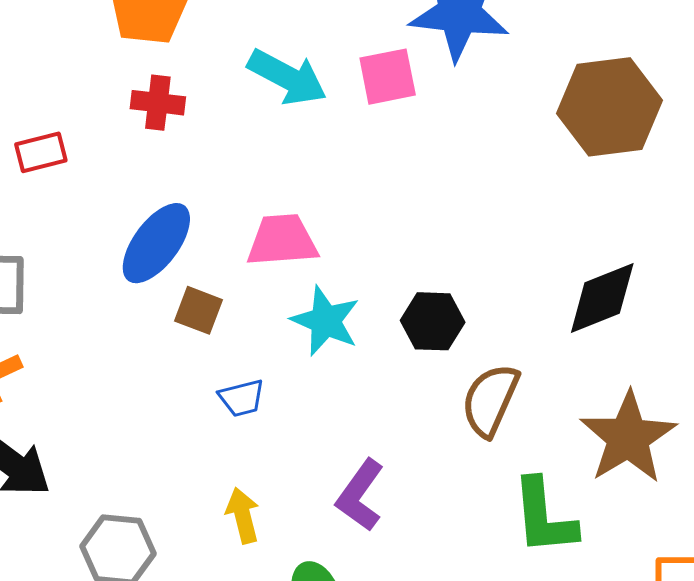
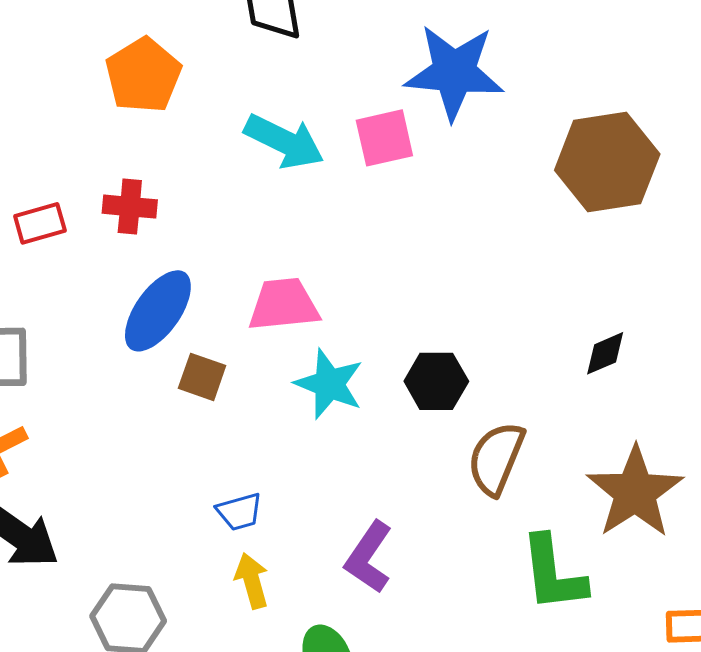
red cross: (158, 103) -> (130, 207), moved
black diamond: (602, 298) -> (605, 353), size x0.6
blue trapezoid: (242, 398) -> (239, 512), moved

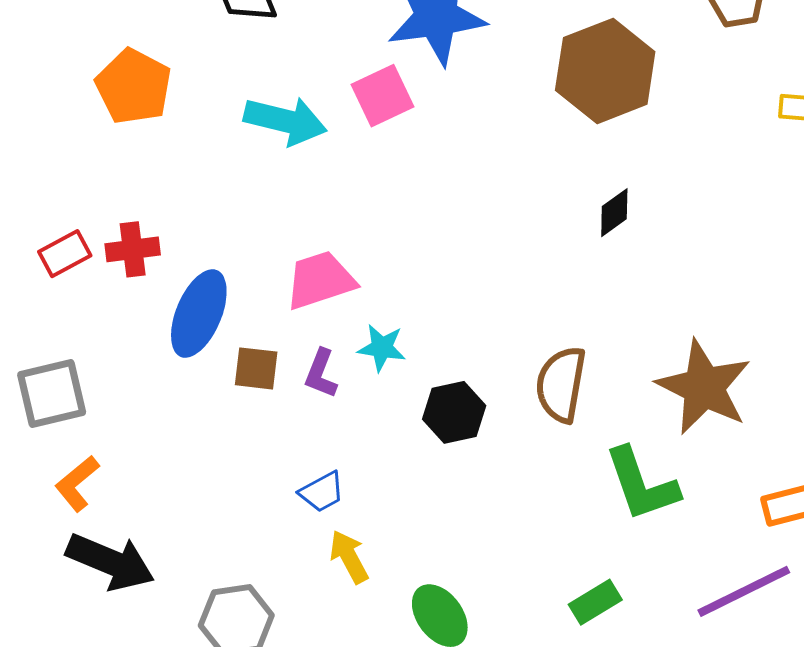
red cross: (130, 207) -> (133, 249), moved
black diamond: (605, 353) -> (614, 213), moved
black hexagon: (436, 381) -> (454, 412), moved
cyan star: (329, 384) -> (382, 348), size x0.7
purple L-shape: (369, 557) -> (321, 373), moved, size x0.7

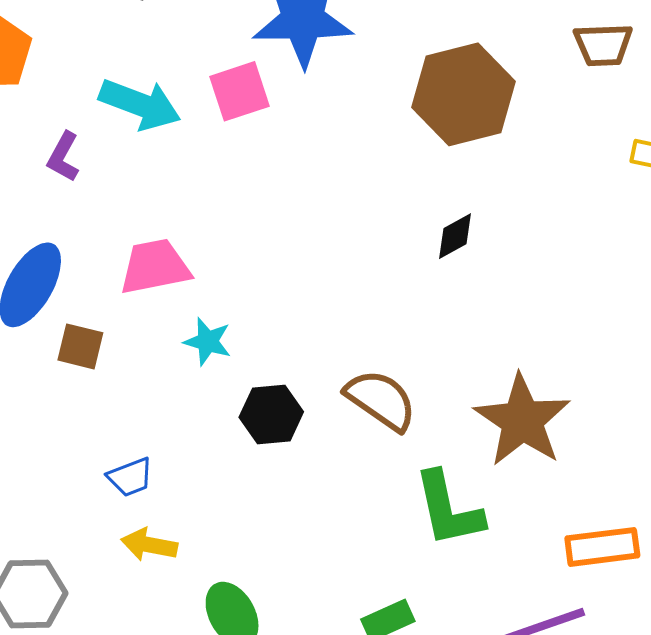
purple L-shape: (321, 373) -> (63, 157), moved
brown semicircle: (561, 384) -> (381, 400), turned 108
yellow arrow: (349, 557) -> (149, 545), turned -58

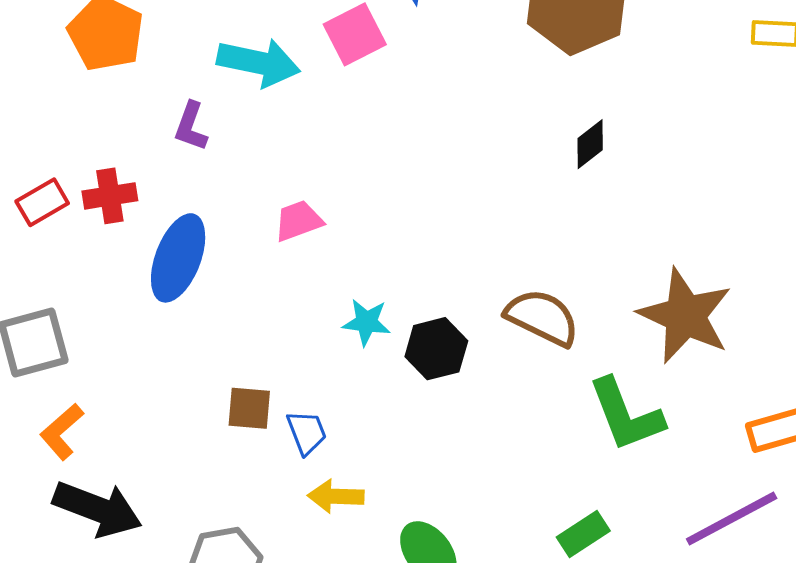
pink trapezoid: (155, 267) -> (298, 221), size x0.7
cyan star: (208, 341) -> (366, 322), moved
brown square: (80, 346) -> (249, 408), moved
blue trapezoid: (130, 477) -> (307, 432), turned -81

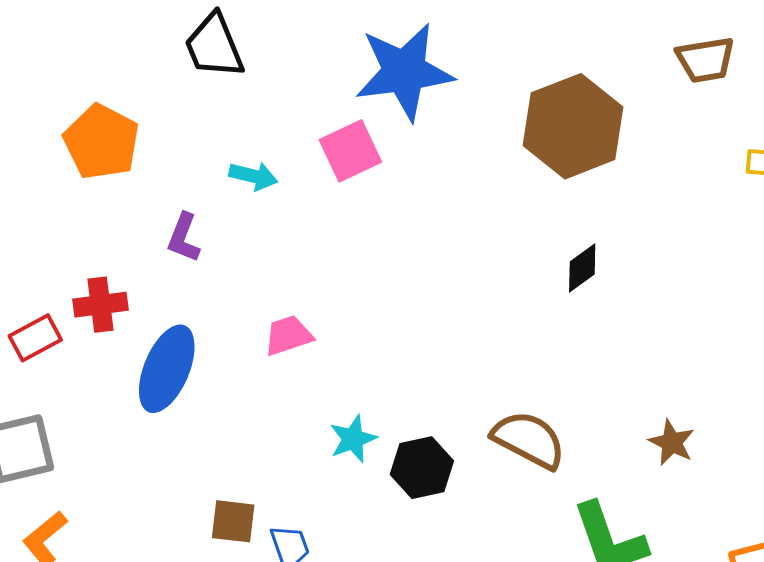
cyan arrow: (259, 63) -> (253, 176), size x0.6
red rectangle: (42, 202) -> (35, 338), moved
brown star: (685, 316) -> (672, 442), size x0.5
cyan star: (366, 322) -> (353, 439), turned -30

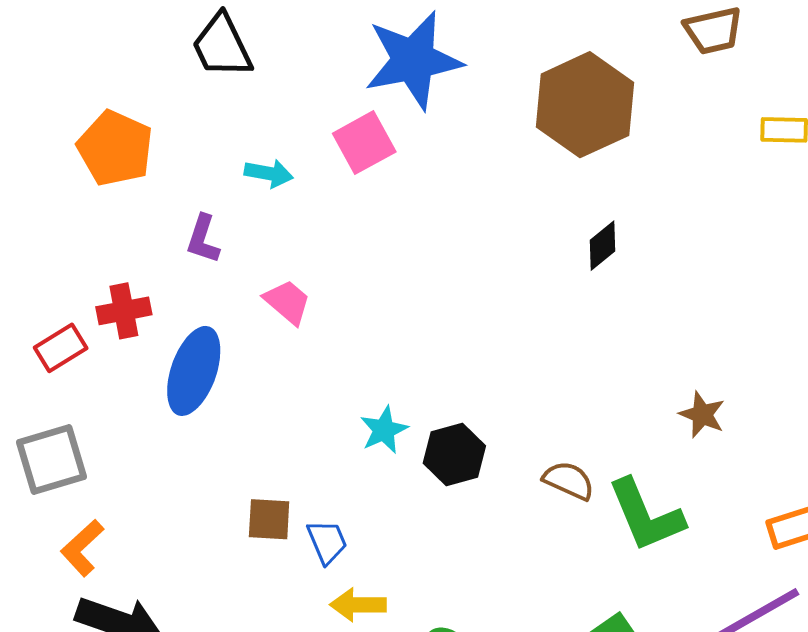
pink trapezoid: (288, 335) -> (287, 302), moved, turned 62
brown semicircle: (529, 440) -> (569, 481), moved, size x0.7

